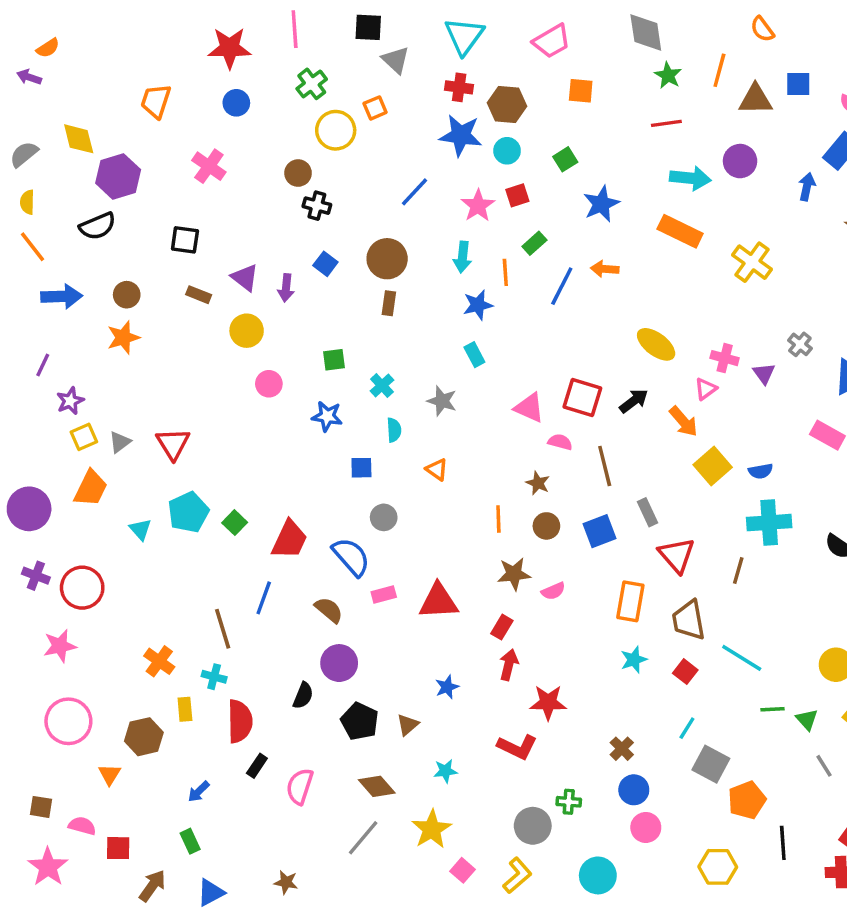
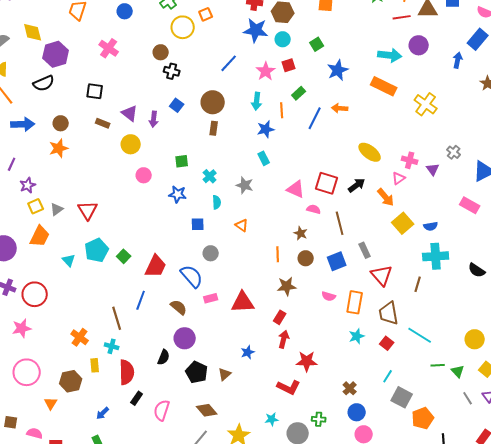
red line: (666, 123) -> (402, 17), moved
pink semicircle: (553, 591) -> (329, 296), moved, turned 40
cyan star: (445, 771) -> (272, 419), moved

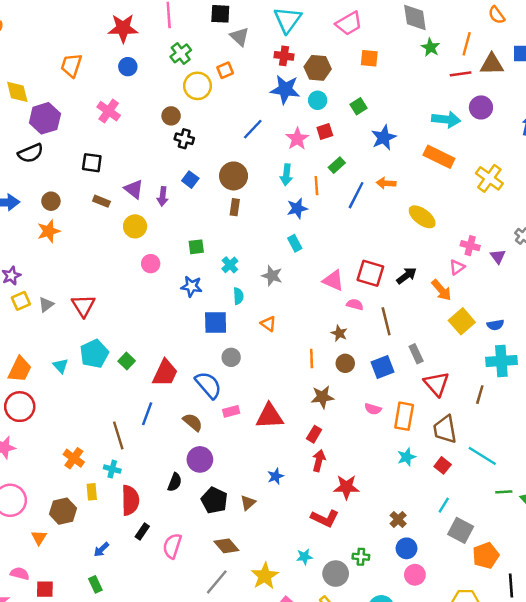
yellow ellipse: (370, 152) -> (422, 217), moved
blue square: (198, 224) -> (216, 323), size x1.5
orange trapezoid: (40, 236) -> (20, 369), moved

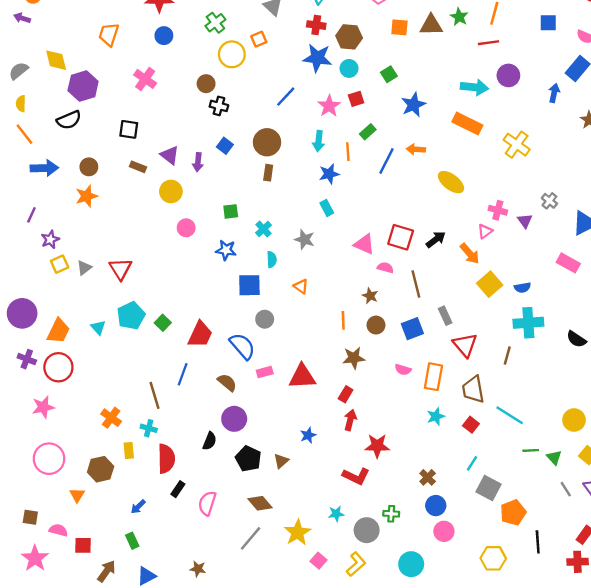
brown triangle: (492, 64) -> (431, 25), moved

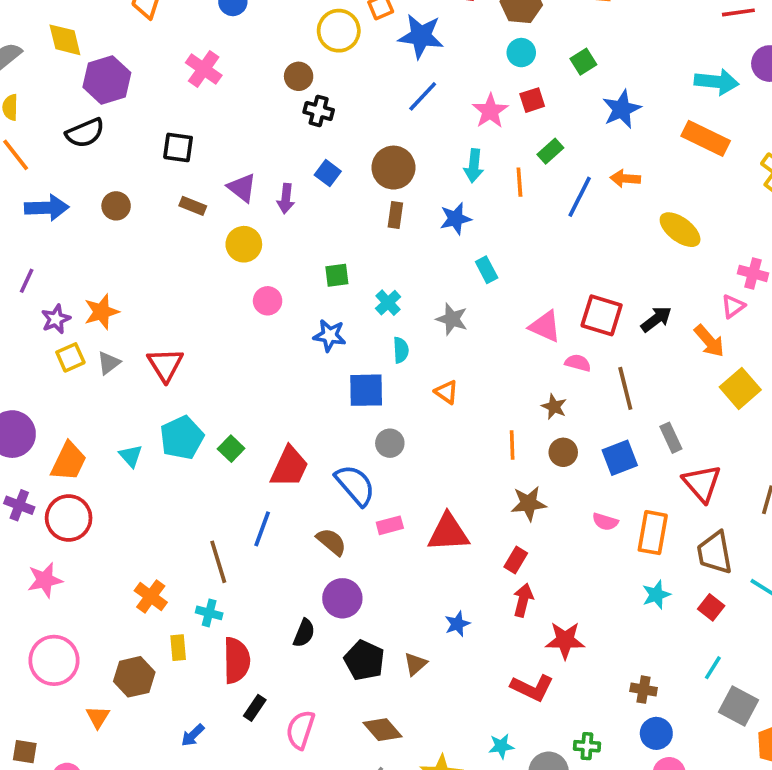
blue star: (317, 58) -> (421, 36), moved
blue star: (329, 174) -> (456, 219), moved
orange star: (87, 196) -> (101, 312), moved
brown cross: (428, 477) -> (644, 690), turned -35

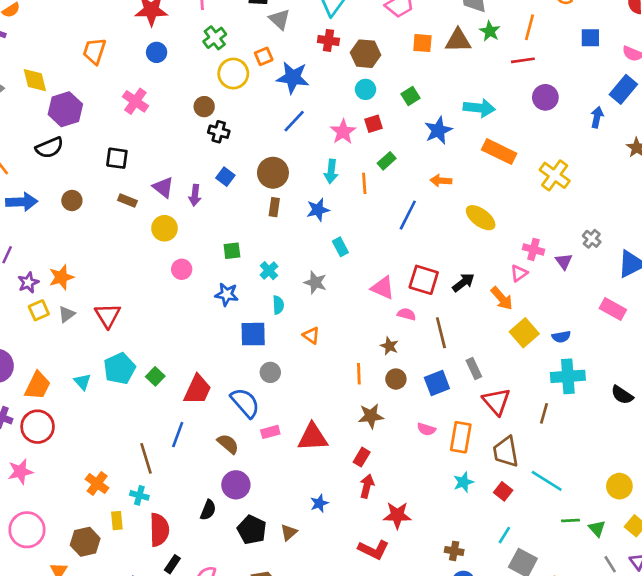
cyan arrow: (717, 82) -> (479, 108), moved
blue line: (580, 197) -> (408, 215), moved

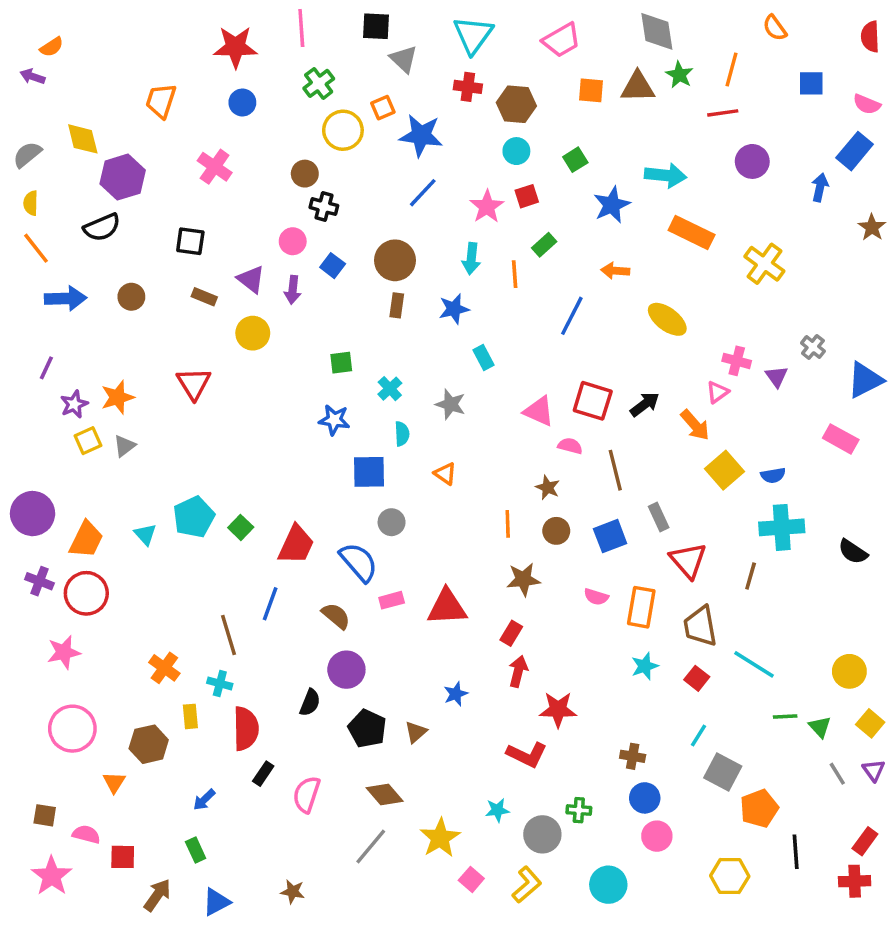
pink circle: (182, 269) -> (293, 241), moved
red triangle: (108, 316) -> (194, 383), moved

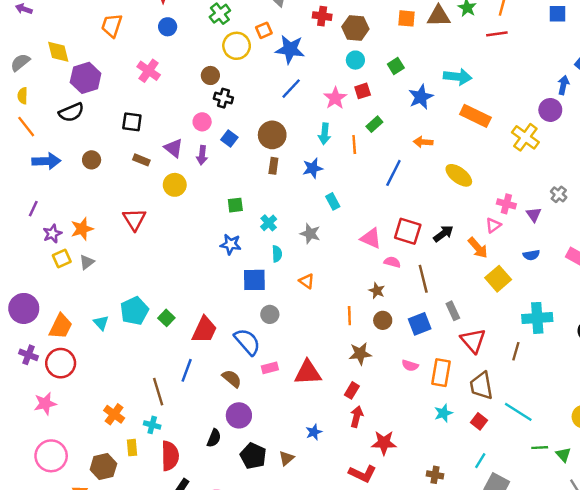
purple circle: (752, 161) -> (550, 110), moved
blue semicircle: (773, 475) -> (531, 255), moved

